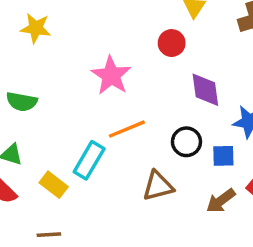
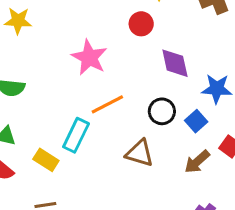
blue square: (223, 156) -> (196, 121), turned -35
brown triangle: (158, 186) -> (140, 153), turned 36

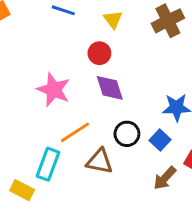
purple diamond: (175, 63) -> (110, 88), moved
brown triangle: (140, 153) -> (100, 161), moved

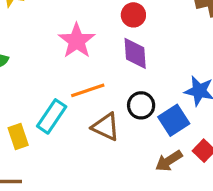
blue square: (160, 140) -> (174, 120), size x1.4
yellow rectangle: (22, 190) -> (18, 136), turned 30

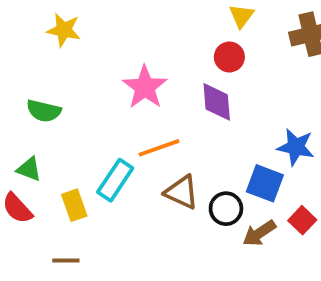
red circle: (133, 15) -> (229, 57), moved
black circle: (141, 105) -> (226, 209), moved
blue square: (174, 120) -> (265, 183), turned -36

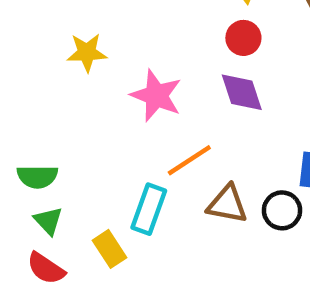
yellow star: (64, 30) -> (87, 52), moved
green semicircle: (44, 111) -> (37, 177), moved
green triangle: (29, 169) -> (48, 221), turned 40

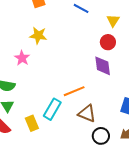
pink star: (156, 96) -> (22, 58), moved, size x0.7
black circle: (282, 210) -> (101, 136), moved

